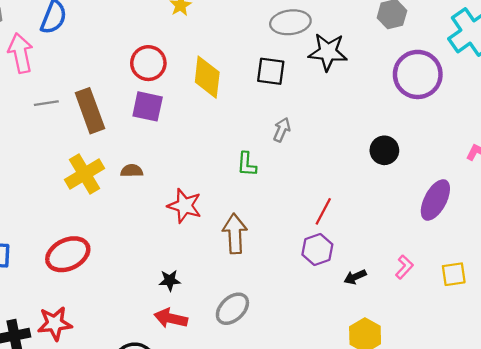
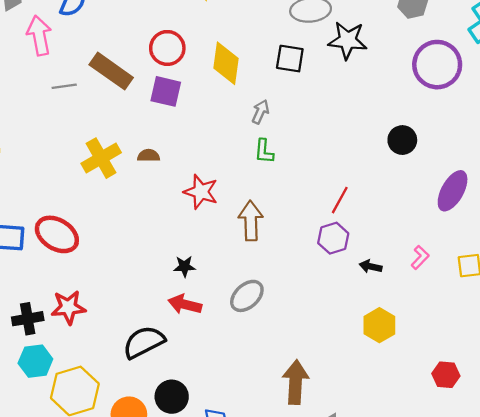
brown rectangle: (90, 111) -> (111, 71), moved, turned -36
gray arrow: (282, 130) -> (260, 112), moved
red ellipse: (68, 254) -> (57, 234), moved, turned 57
black arrow: (355, 277) -> (371, 266), turned 35

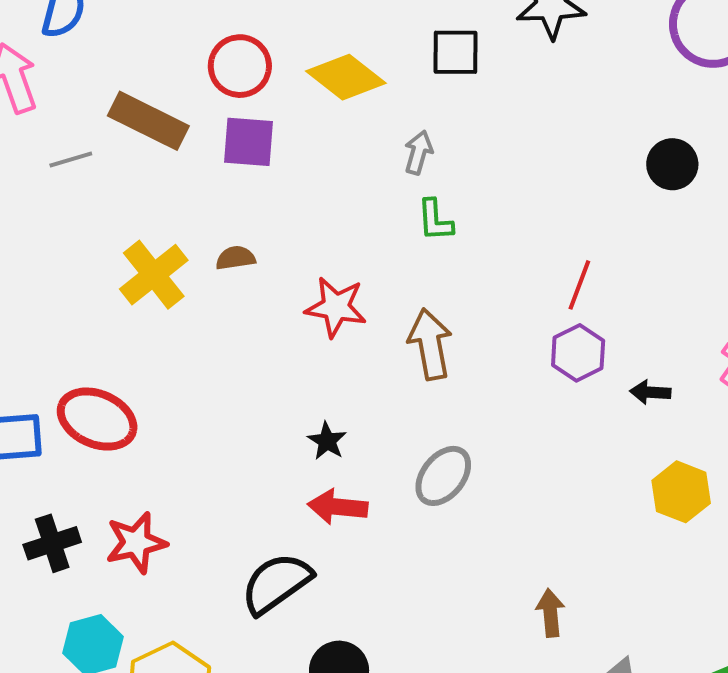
yellow diamond: (226, 63) -> (346, 77), turned -51
black star: (184, 266) -> (327, 441), turned -30
black cross: (28, 319) -> (52, 543), moved
brown arrow: (295, 382) -> (550, 613), size x0.6

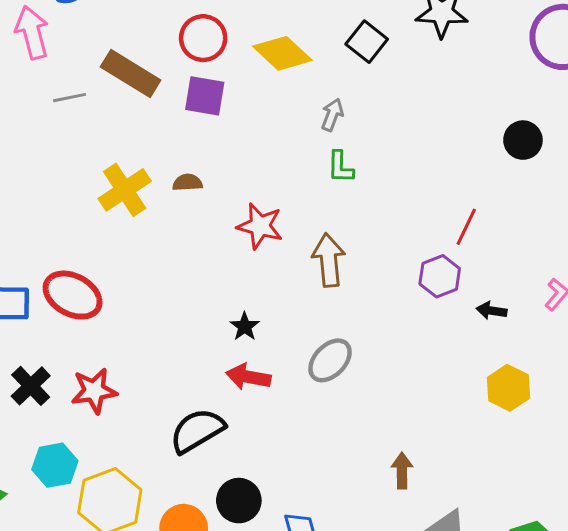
black square: (456, 52) -> (367, 42), turned 33
red line: (579, 285) -> (466, 227), moved
black cross: (52, 543) -> (31, 386), turned -30

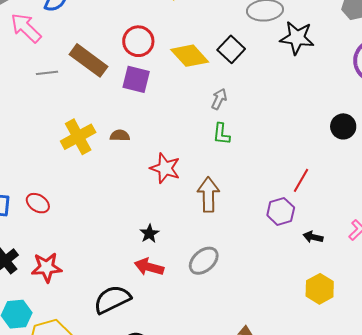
pink arrow: (32, 33) -> (26, 28), turned -36
black square: (367, 42) -> (231, 49), moved
red ellipse: (73, 295) -> (38, 203), size x0.6

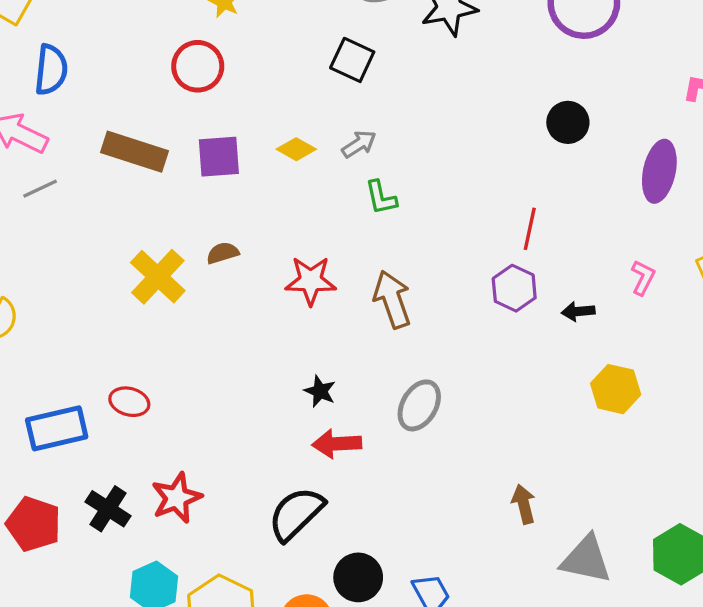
red circle: (138, 41) -> (198, 66), moved
yellow diamond: (190, 56) -> (296, 149), moved, size x0.6
gray line: (47, 73) -> (40, 189), moved
gray arrow: (219, 99) -> (359, 144), turned 50

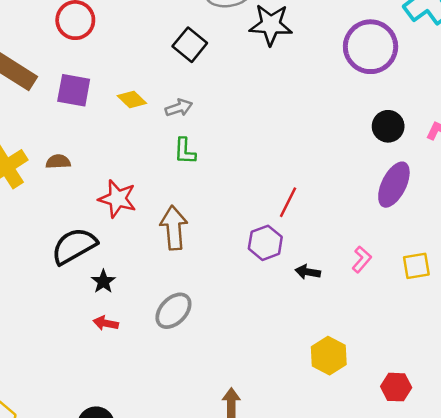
black circle: (568, 122) -> (388, 126), moved
yellow hexagon: (616, 389) -> (329, 356), moved
red arrow: (337, 444) -> (106, 323), size x0.7
black semicircle: (296, 514) -> (74, 246), moved

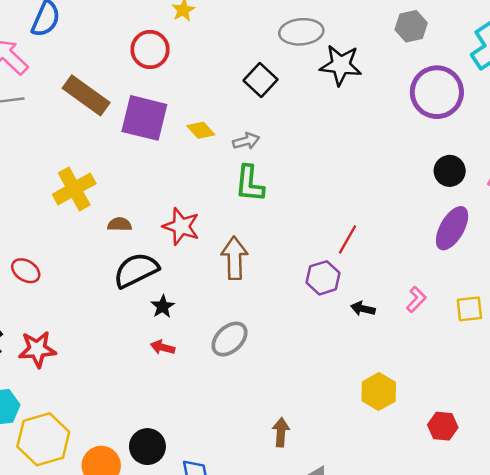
purple square: (74, 90) -> (144, 118), size x1.4
green L-shape: (185, 151) -> (250, 184), size x1.4
brown semicircle: (58, 162) -> (120, 224), moved

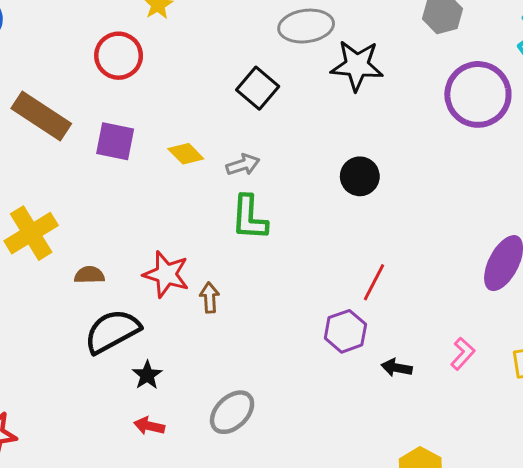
purple square: (144, 118) -> (115, 141), size x0.7
black circle: (450, 171) -> (360, 176), moved
brown arrow: (234, 258) -> (210, 298), moved, size x0.6

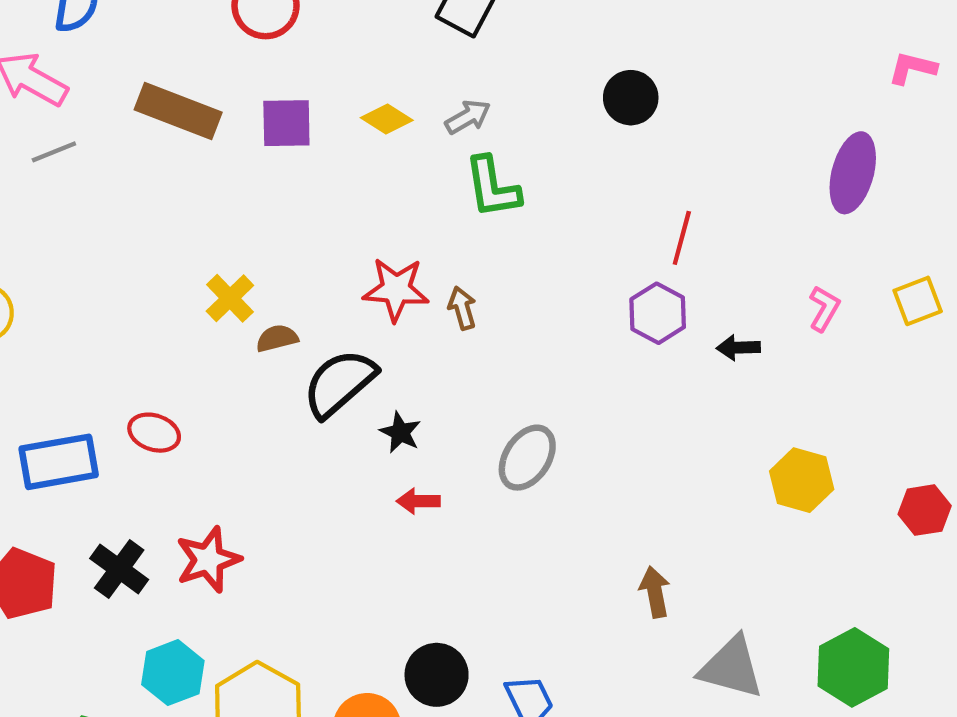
yellow cross: (31, 233) -> (230, 298), moved, size x0.7
brown semicircle: (89, 275) -> (277, 338), moved

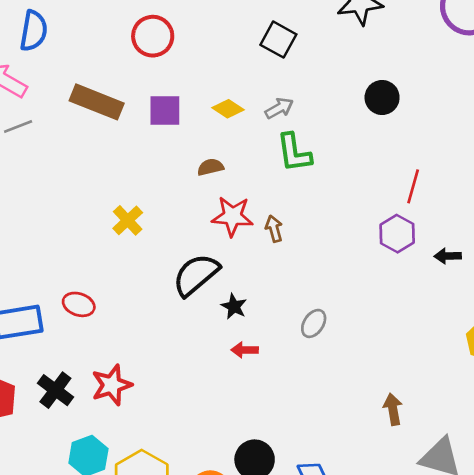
brown semicircle: (277, 338) -> (210, 167), moved
gray ellipse: (527, 458) -> (314, 323), size x0.7

